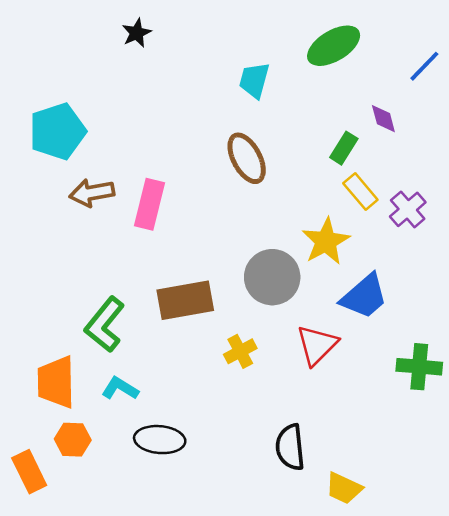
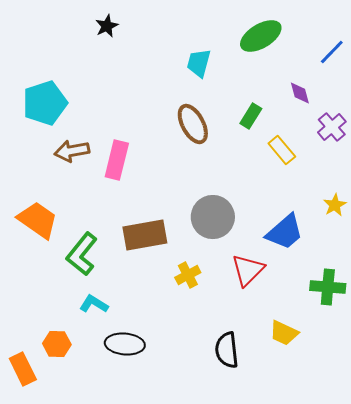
green rectangle: (344, 148) -> (251, 116), moved
purple cross: (408, 209) -> (332, 127), moved
yellow star: (326, 241) -> (335, 205), moved, size x0.6
orange trapezoid: (56, 382) -> (38, 220), moved, turned 126
yellow trapezoid: (344, 488) -> (284, 333), moved

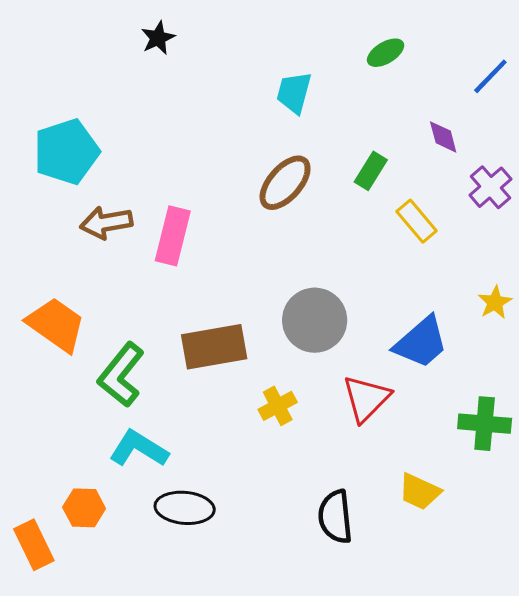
green ellipse: (261, 36) -> (386, 53), size x0.6
brown ellipse: (193, 124) -> (285, 183), turned 69
cyan L-shape: (94, 304) -> (139, 449), size x1.4

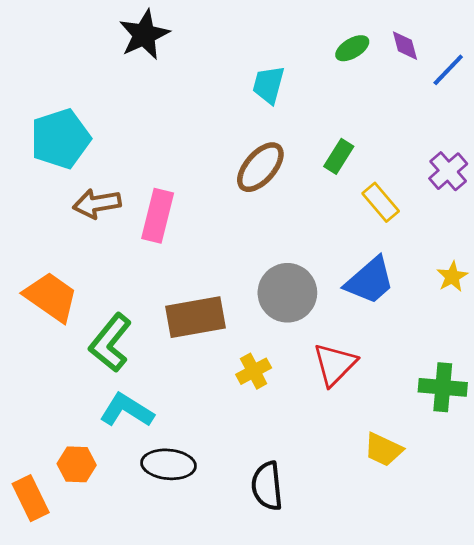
black star: (158, 38) -> (144, 35), size x1.6
purple diamond: (443, 137) -> (405, 46), moved
blue trapezoid: (421, 342) -> (370, 281), moved
black semicircle: (335, 517) -> (267, 486), moved

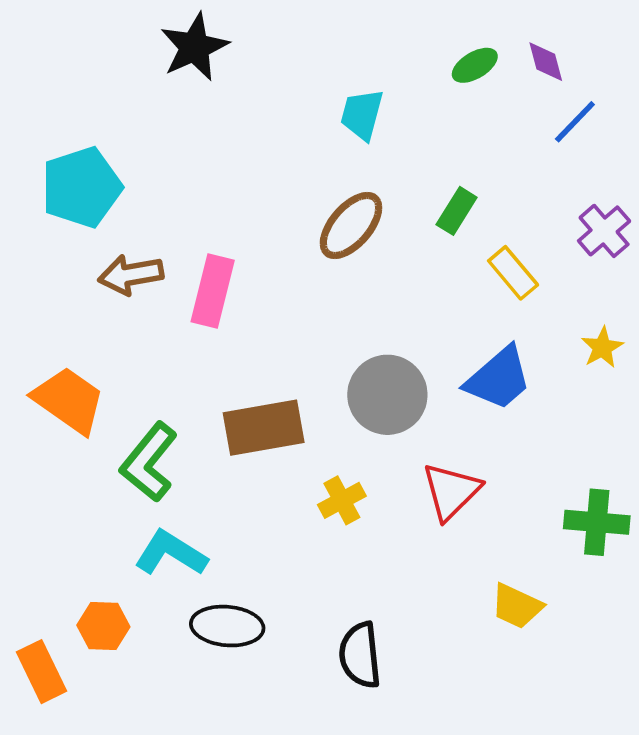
blue line: (448, 70) -> (575, 122), moved
yellow star: (452, 277) -> (602, 347), moved

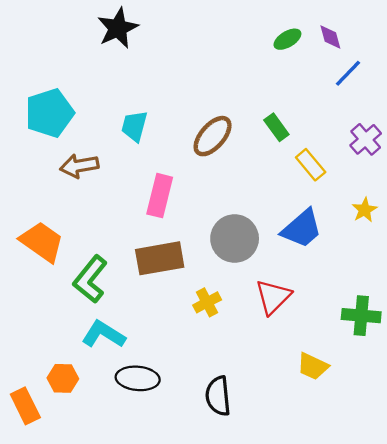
cyan trapezoid: (362, 114) -> (134, 126), moved
green rectangle: (457, 211) -> (276, 127), turned -68
pink rectangle: (213, 291) -> (160, 196), moved

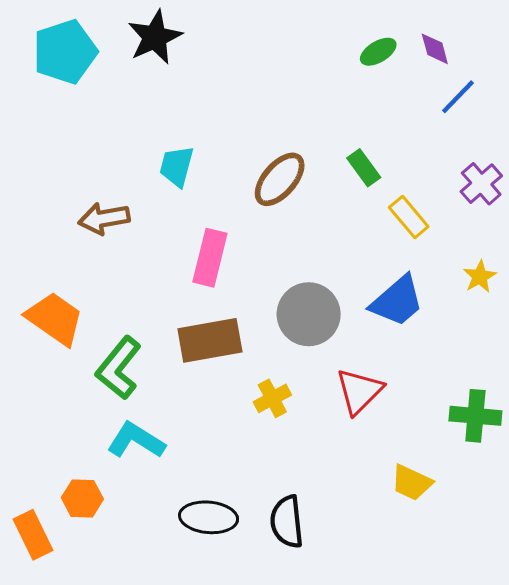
cyan pentagon: (50, 113) -> (65, 52), moved
black ellipse: (138, 378) -> (209, 517), moved

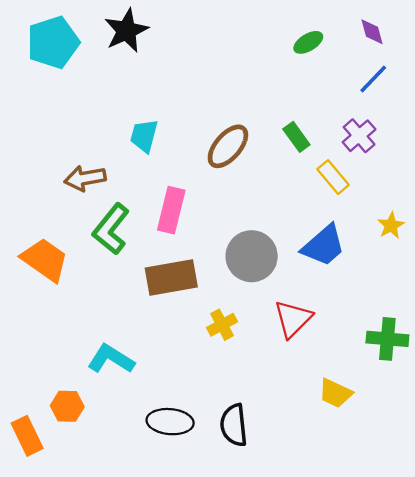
purple diamond: (435, 49) -> (372, 32), moved
purple cross: (481, 184) -> (359, 136), moved
green L-shape: (119, 368) -> (111, 229), moved

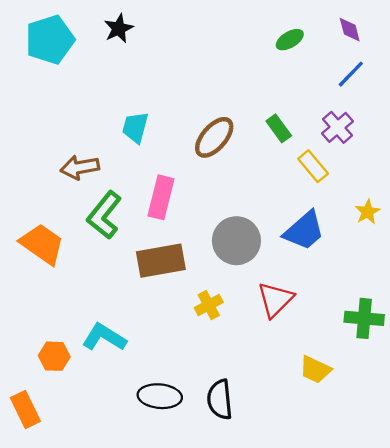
black star: (126, 31) -> (119, 28), size x0.7
orange hexagon: (67, 406) -> (54, 356), moved

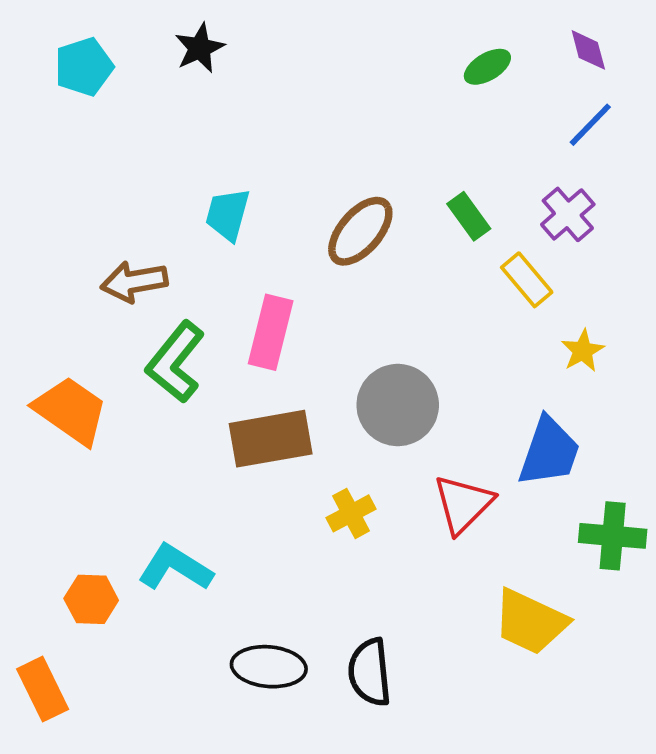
cyan pentagon: (50, 40) -> (84, 67), size x0.7
yellow star: (368, 212) -> (583, 351), moved
blue trapezoid: (304, 231) -> (549, 452), moved, turned -30
yellow trapezoid: (315, 370) -> (530, 622), size x1.4

